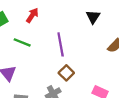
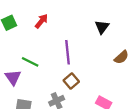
green line: (22, 42) -> (30, 62), moved

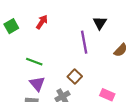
purple line: (68, 52) -> (84, 42), moved
purple triangle: (13, 77) -> (37, 84), moved

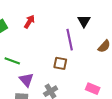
green line: (34, 62) -> (12, 61), moved
brown square: (75, 77) -> (60, 63), moved, turned -32

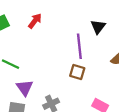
brown square: (60, 63) -> (77, 72), moved

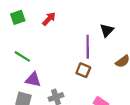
purple triangle: (25, 88) -> (33, 80), turned -49

